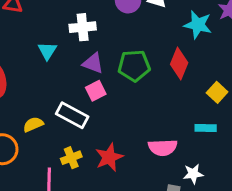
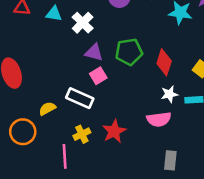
white cross: (83, 27) -> (83, 23), turned -35
cyan triangle: (47, 51) -> (54, 14), moved, turned -49
red diamond: (179, 64) -> (164, 62), moved
white star: (193, 174) -> (169, 94), moved

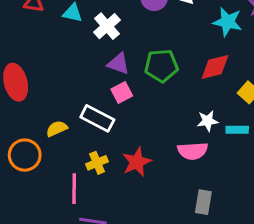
red diamond: (164, 62) -> (215, 67), moved, turned 55

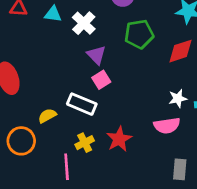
purple triangle: (118, 64) -> (96, 55), turned 30
green pentagon: (161, 66) -> (139, 34), moved

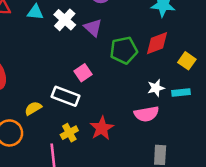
green pentagon: (139, 34) -> (124, 50), moved
purple triangle: (96, 55) -> (93, 28), moved

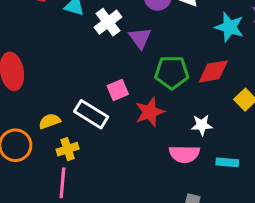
cyan rectangle: (181, 92) -> (227, 162), moved
red star: (102, 128) -> (150, 112), moved
yellow cross: (69, 133) -> (68, 149), moved

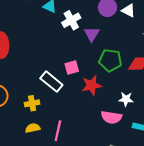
yellow semicircle: (50, 121) -> (33, 128), moved
pink line: (62, 183) -> (58, 131), moved

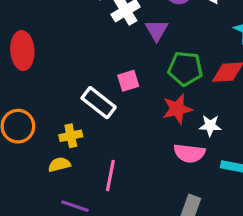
red star: (92, 85) -> (177, 109), moved
yellow semicircle: (33, 128) -> (59, 165), moved

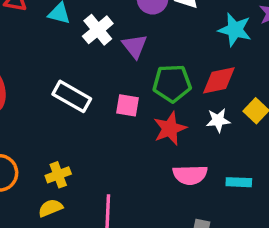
pink square: (128, 81) -> (128, 105), moved, turned 35
white rectangle: (99, 103) -> (72, 96), moved
white star: (210, 126) -> (218, 120), moved

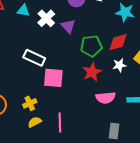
pink square: (128, 105) -> (53, 78), moved, size x1.5
yellow semicircle: (50, 208) -> (35, 122), moved

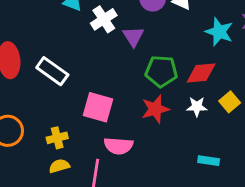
white rectangle: (34, 58) -> (52, 71), moved
pink semicircle: (106, 98) -> (118, 146), moved

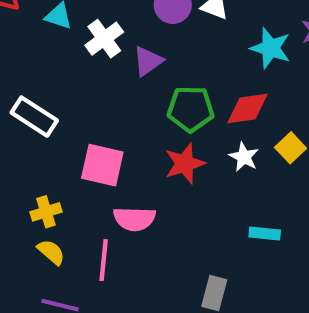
purple triangle: (133, 36) -> (148, 61), turned 30
white star: (197, 107) -> (244, 157), turned 30
yellow semicircle: (59, 166) -> (51, 252), turned 60

